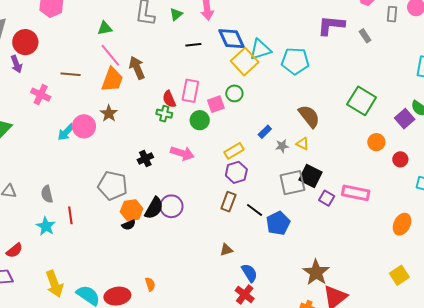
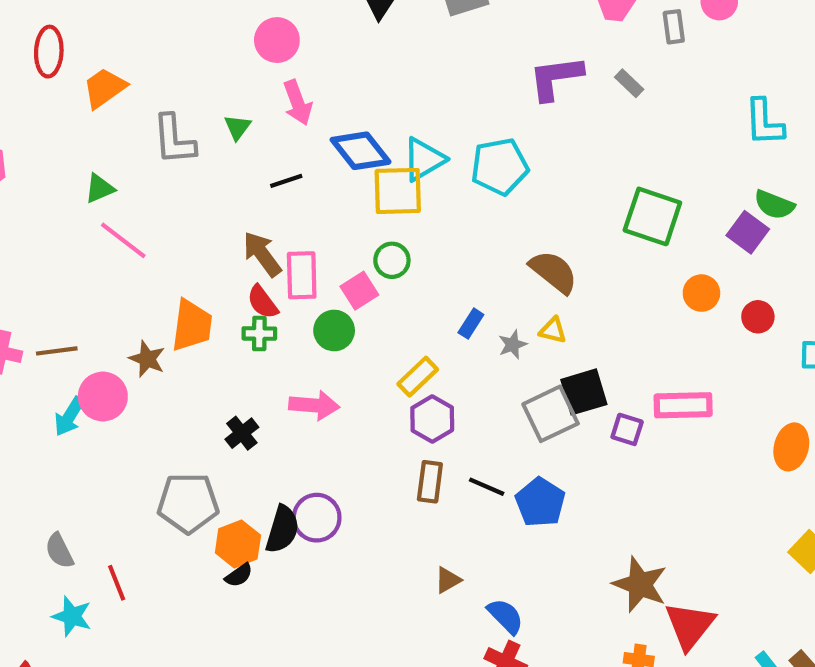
yellow square: (245, 62) -> (398, 191), turned -36
brown arrow: (137, 68) -> (262, 254), moved
brown line: (71, 74) -> (57, 351), moved
orange trapezoid: (112, 80) -> (192, 325), moved
black square: (310, 176) -> (584, 392), turned -30

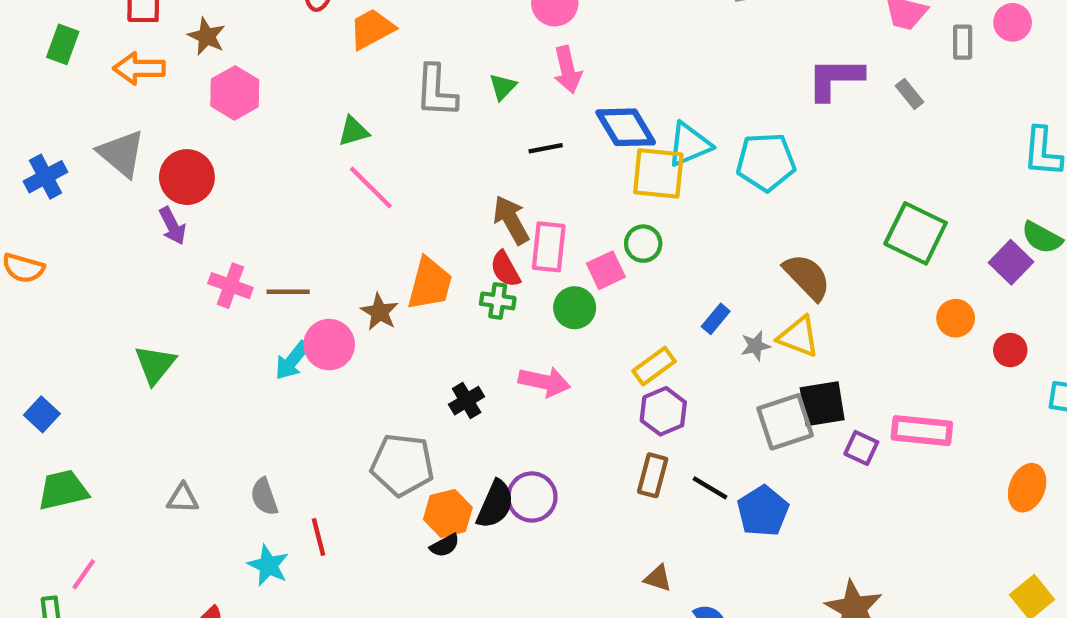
yellow triangle: (553, 330) -> (799, 337), size x1.5
brown triangle: (448, 580) -> (658, 578), turned 40

